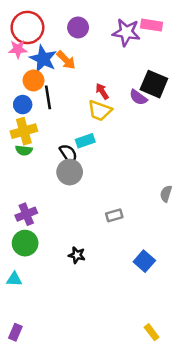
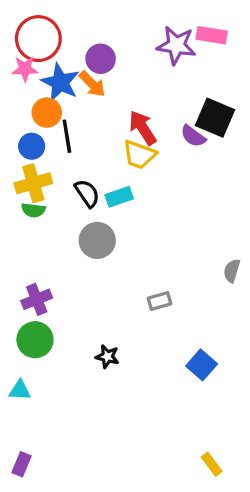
purple circle: (78, 27) -> (101, 59), moved
red arrow: (102, 91) -> (143, 128), size x1.5
black semicircle: (68, 154) -> (87, 193), moved

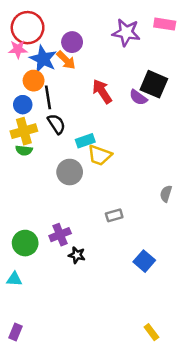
pink rectangle: (212, 35) -> (165, 24), moved
yellow trapezoid: (139, 155) -> (100, 155), moved
black semicircle: (87, 193) -> (56, 124), moved
purple cross: (37, 299) -> (60, 235), moved

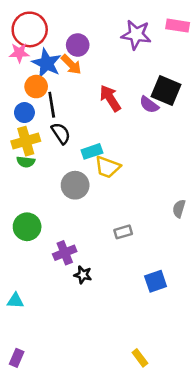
green circle: (25, 243) -> (27, 227), moved
blue square: (144, 261) -> (156, 281), turned 30
yellow rectangle: (151, 332) -> (140, 358), moved

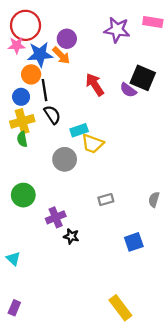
blue star: (47, 63) -> (40, 54), turned -30
green semicircle: (26, 162) -> (22, 139), turned 72
gray semicircle: (179, 209) -> (154, 200), moved
cyan triangle: (15, 301) -> (13, 259), turned 40
yellow rectangle: (140, 358) -> (120, 308), size x1.6

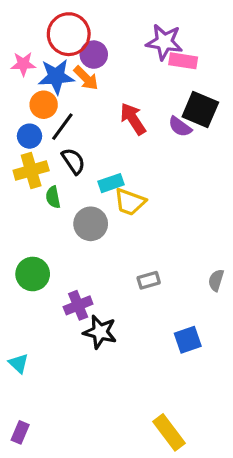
pink rectangle: (153, 22) -> (183, 61), moved
red circle: (26, 25) -> (69, 34), moved
black line: (44, 90) -> (62, 127), turned 45
green semicircle: (22, 139) -> (53, 197), moved
black star: (71, 236) -> (100, 332), size x1.5

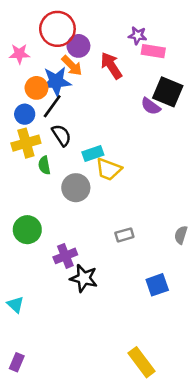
purple star: (164, 42) -> (138, 35), size x0.6
blue star: (56, 76) -> (56, 81), moved
red arrow: (133, 119) -> (111, 66), moved

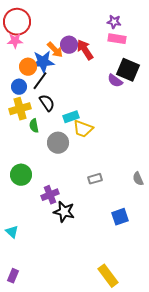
red circle: (57, 29) -> (17, 22), moved
purple star: (138, 35) -> (114, 22), moved
purple circle: (78, 46) -> (69, 45), moved
gray semicircle: (181, 235) -> (138, 179), turned -40

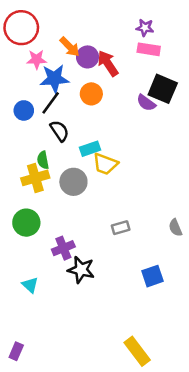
pink star: (15, 41) -> (37, 60), moved
orange arrow: (55, 50) -> (70, 47), moved
orange circle: (28, 67) -> (91, 94), moved
yellow cross: (20, 109) -> (35, 178), moved
cyan triangle: (12, 232) -> (30, 285), moved

